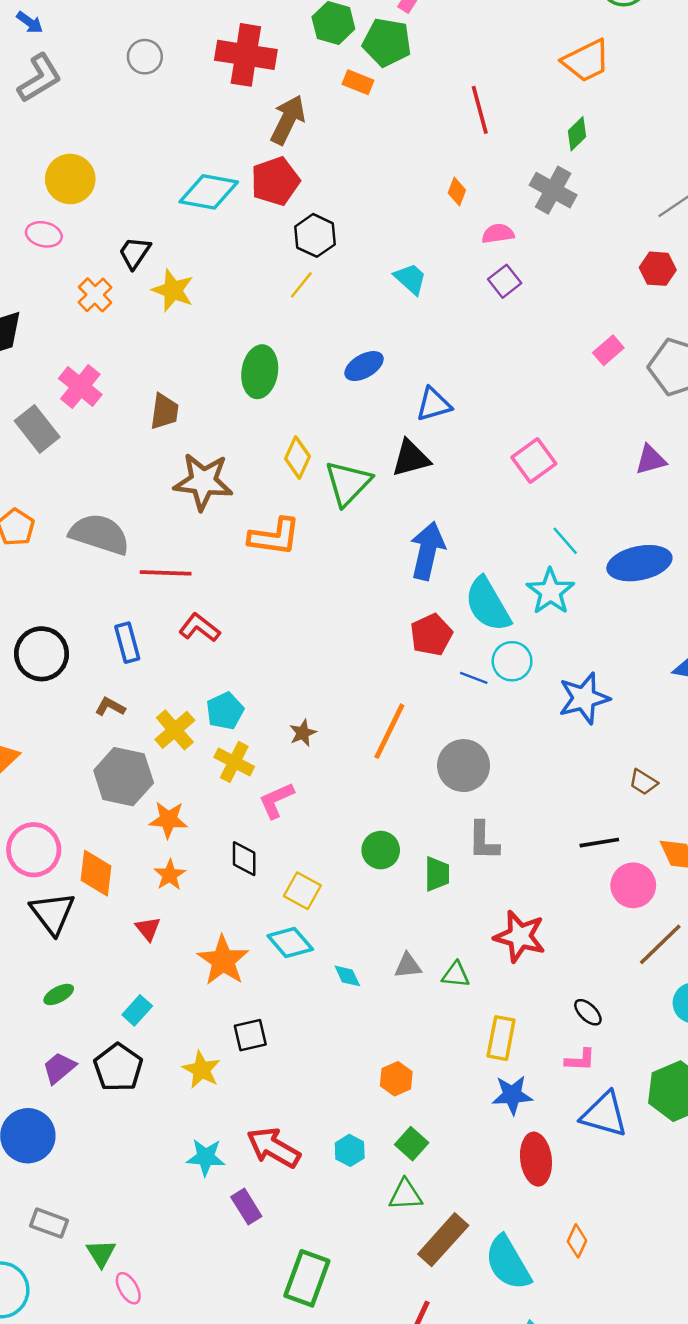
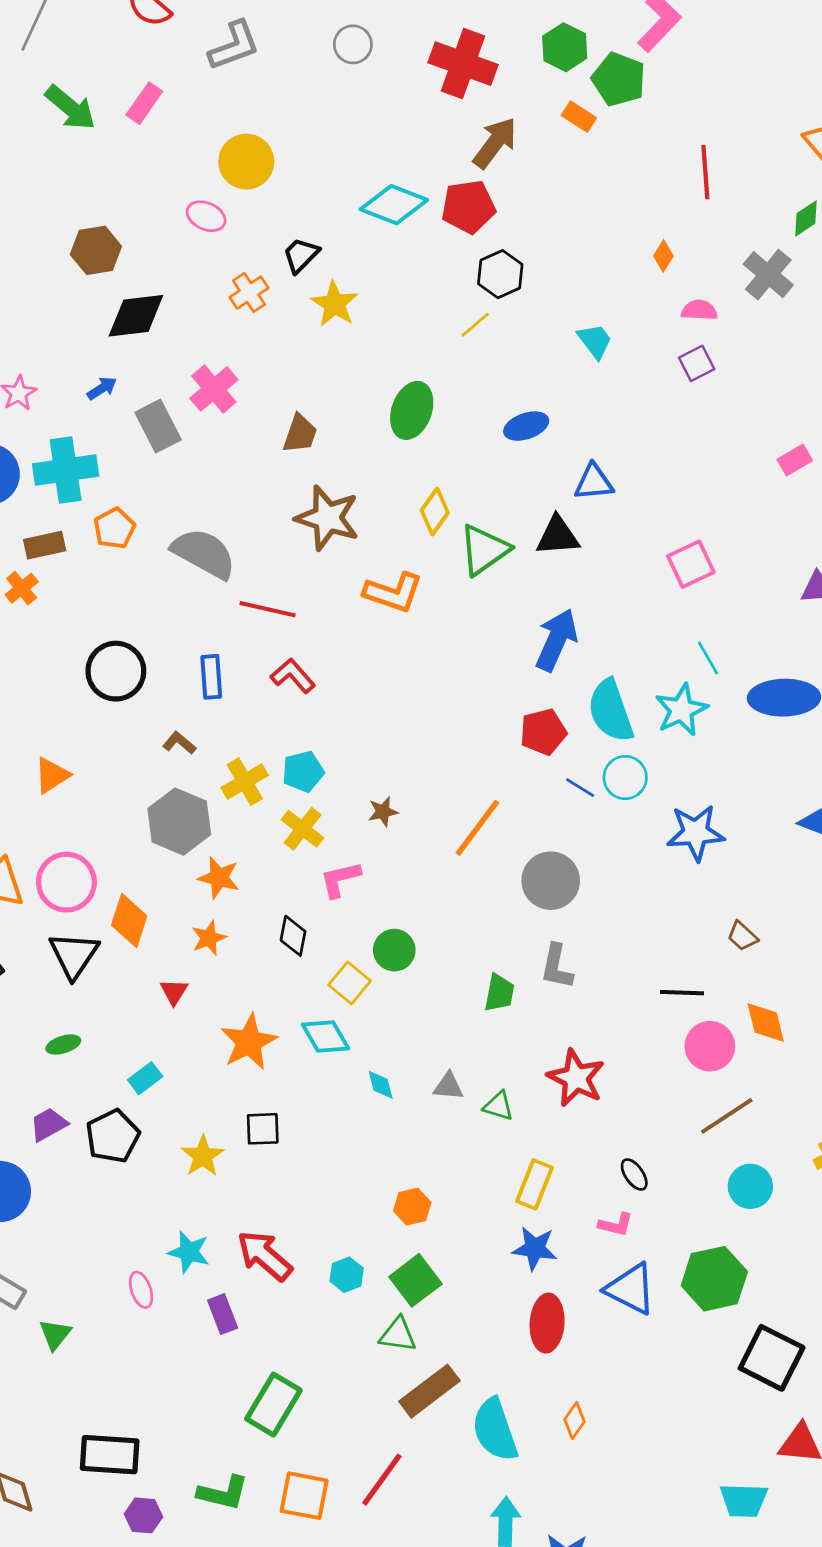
green circle: (381, 850) -> (394, 950), moved
green square: (412, 1144) -> (415, 1280), size x1.4
pink ellipse: (128, 1288) -> (141, 1290), moved

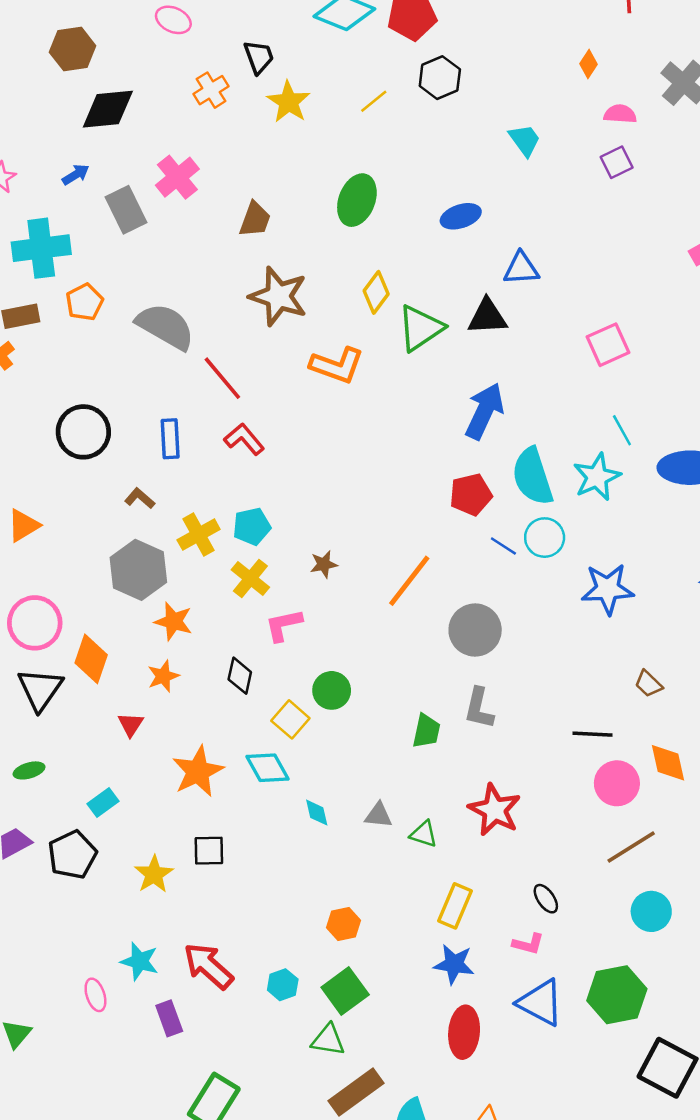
black trapezoid: (301, 255) -> (259, 57), turned 114
yellow line: (475, 325) -> (374, 101), moved
red line: (268, 609) -> (222, 378), turned 36

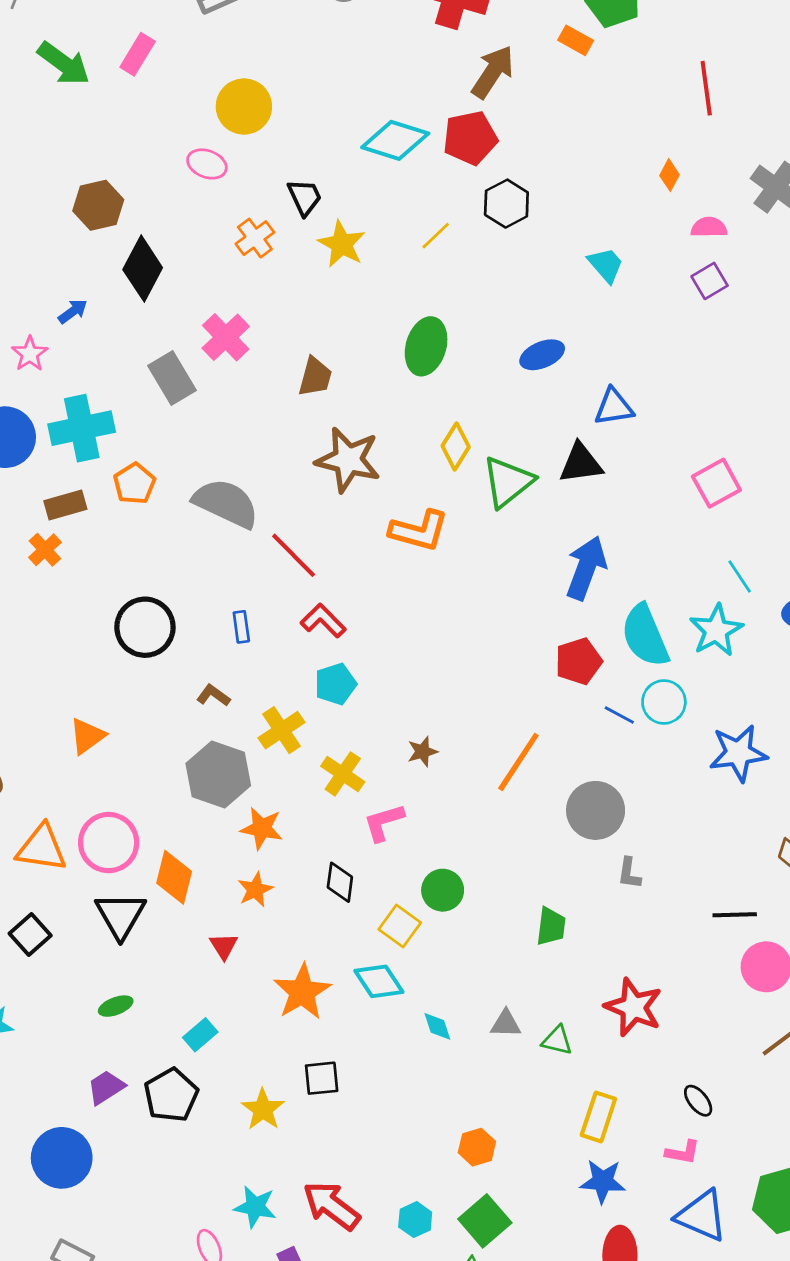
black diamond: (108, 109) -> (143, 269), turned -52
blue arrow: (76, 175) -> (73, 311), moved
blue rectangle: (170, 439) -> (241, 627), size x0.7
cyan pentagon: (252, 526) -> (335, 684), moved
gray L-shape: (479, 708) -> (629, 873), moved, size x0.7

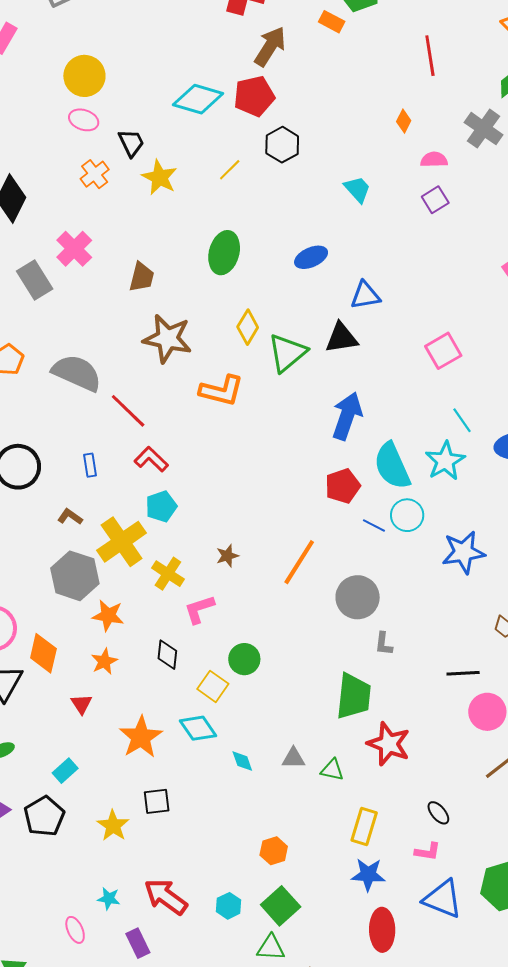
pink ellipse: (207, 164) -> (84, 120), moved
yellow cross: (282, 730) -> (122, 542), size x1.4
green trapezoid: (551, 926) -> (354, 696), moved, size x1.6
cyan star: (255, 1207) -> (109, 899), size x0.7

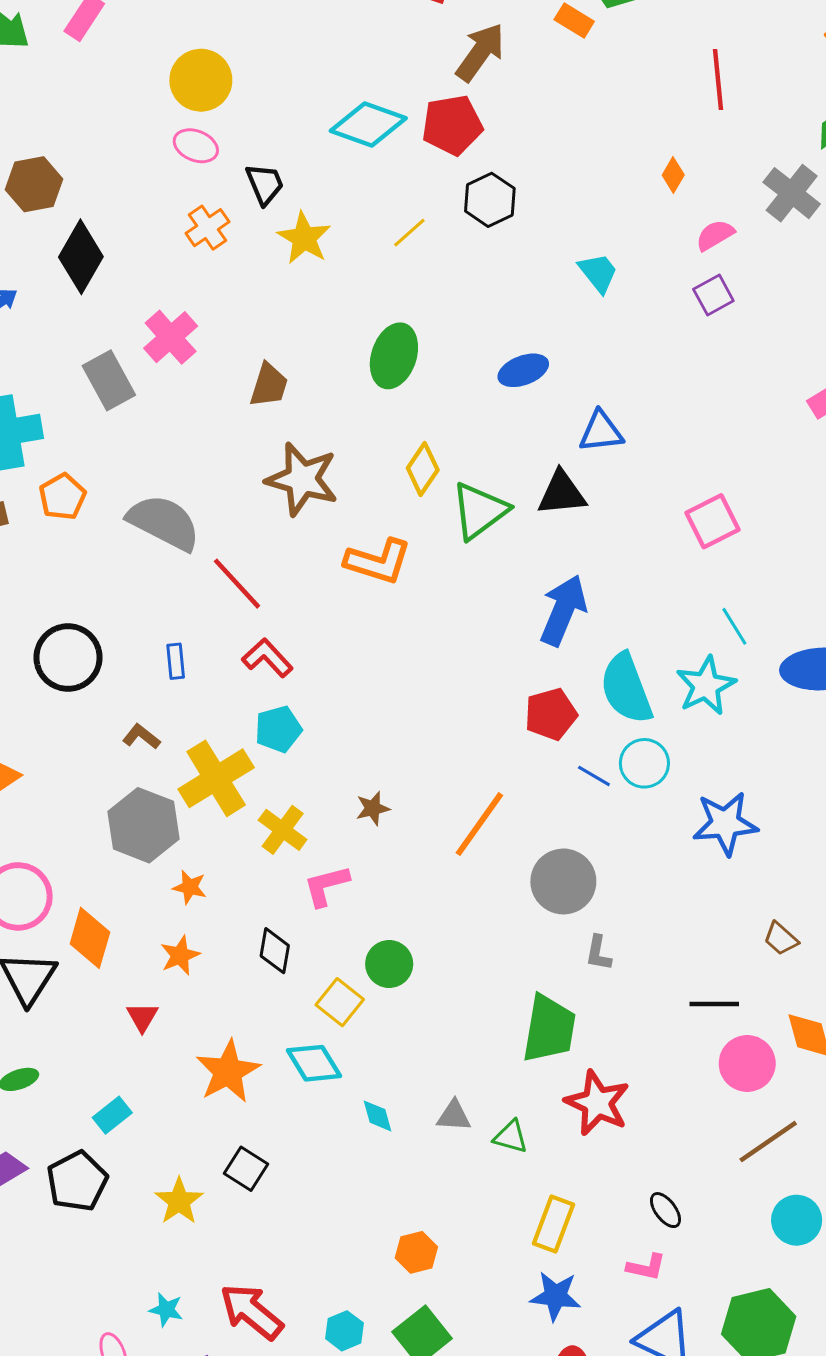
pink semicircle: (434, 160) -> (715, 235), turned -32
orange star: (108, 615) -> (190, 887), size x0.7
black square: (157, 801) -> (246, 1169), turned 36

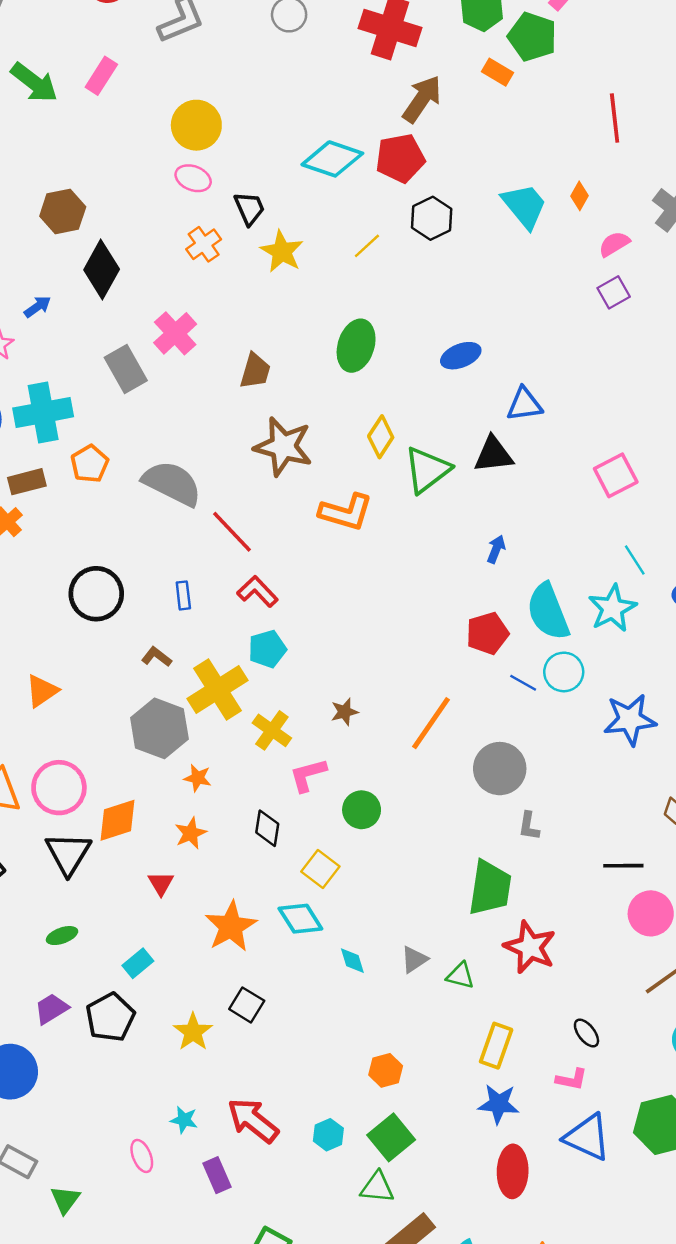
cyan trapezoid: (598, 273) -> (524, 206), moved, size x1.4
blue arrow: (563, 610) -> (496, 549), size x0.5
orange diamond: (90, 938) -> (118, 820), turned 57
green circle: (389, 964) -> (362, 810), moved
gray triangle: (454, 1116) -> (414, 960), turned -36

